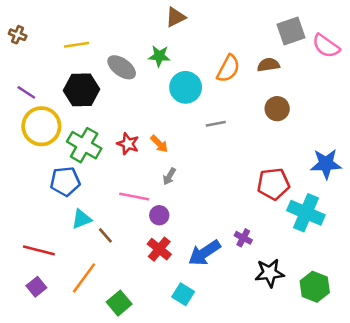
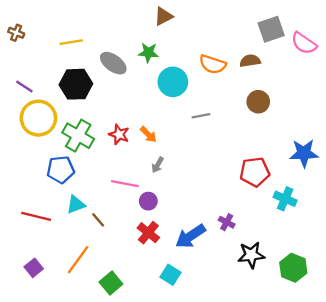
orange semicircle: (228, 69) -> (213, 64), turned 80
cyan cross: (306, 213) -> (285, 199), size x0.7
red line: (39, 250) -> (36, 216), moved

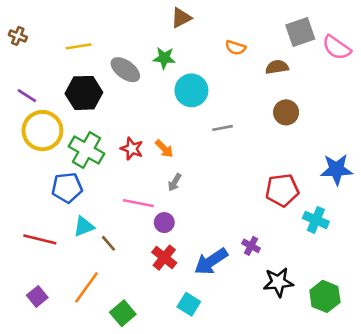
orange semicircle: (213, 64) -> (235, 48), moved, size x0.7

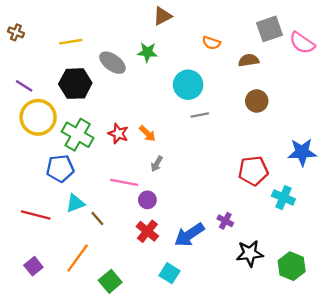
cyan circle: (191, 90) -> (188, 85), moved

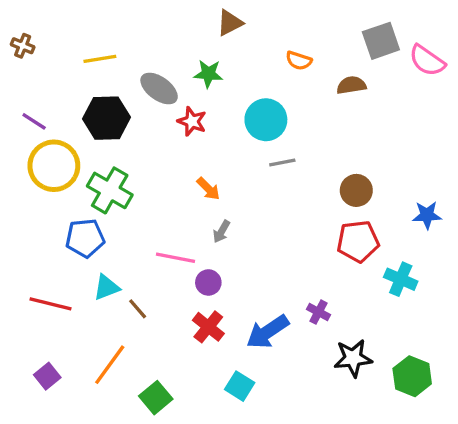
brown circle: (257, 101) -> (356, 190), moved
red star: (118, 134) -> (192, 121), moved
blue star: (302, 152) -> (427, 215), size x0.7

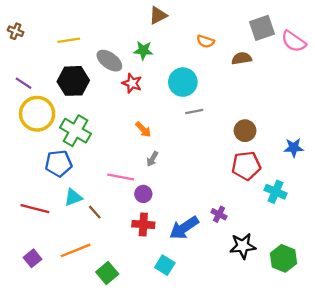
red cross: (208, 327) -> (143, 224), turned -35
orange line: (110, 365) -> (75, 250), turned 32

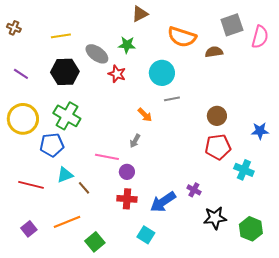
orange semicircle: (205, 41) -> (182, 37), size x1.8
pink semicircle: (294, 41) -> (260, 37), turned -110
yellow circle: (37, 114) -> (23, 119), moved
orange arrow: (143, 130) -> (145, 115), moved

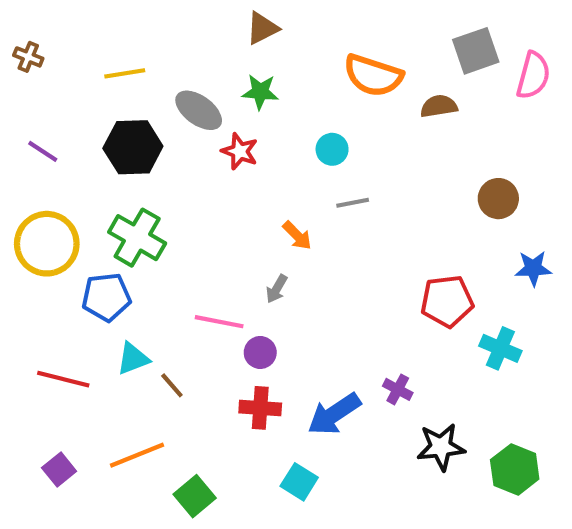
brown triangle: (140, 14) -> (262, 28), moved
cyan circle: (162, 73) -> (332, 149), size x0.6
brown circle: (217, 116) -> (498, 199), moved

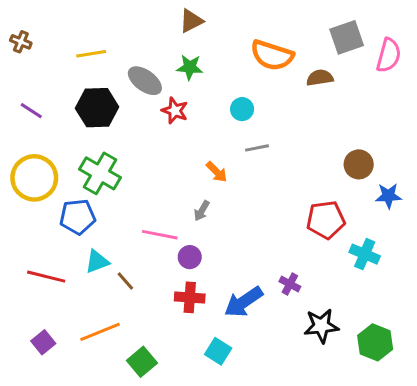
brown circle: (498, 199) -> (359, 164), moved

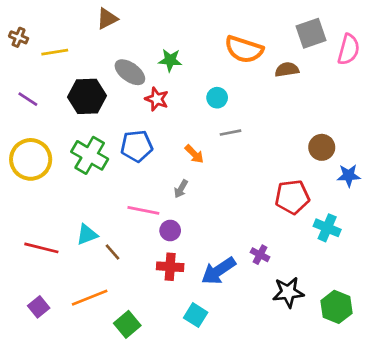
brown triangle: (191, 21) -> (107, 19), moved
yellow line: (91, 54) -> (55, 52), moved
blue pentagon: (78, 217) -> (137, 146), moved

